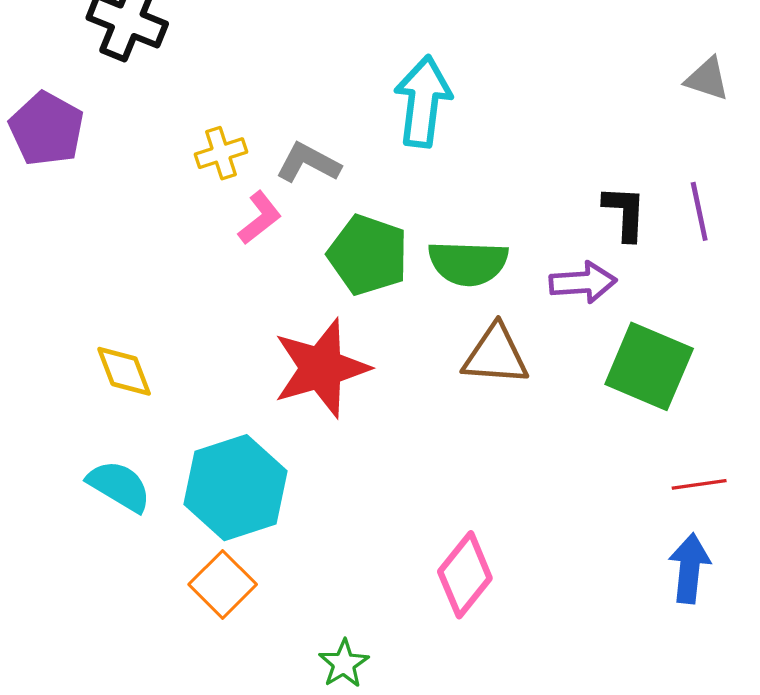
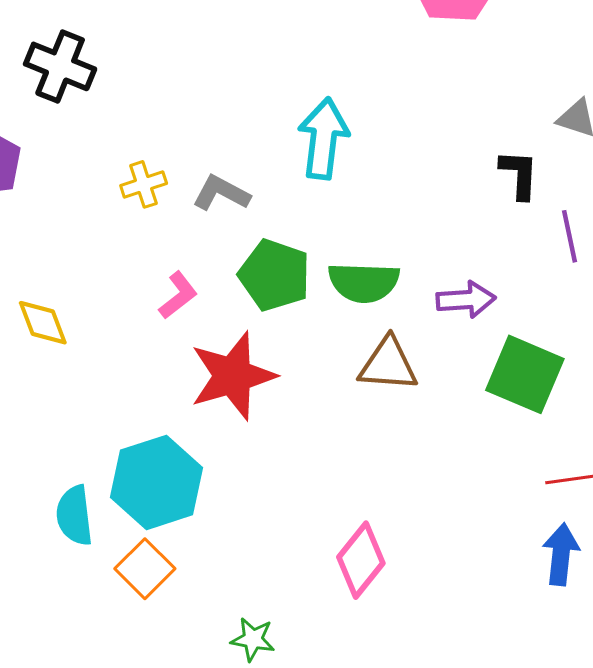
black L-shape: (625, 213) -> (519, 174), moved
pink L-shape: (260, 218) -> (178, 295), moved
yellow diamond: (124, 371) -> (43, 323), moved
cyan semicircle: (119, 486) -> (74, 515), moved, turned -128
green star: (344, 664) -> (253, 639), turned -30

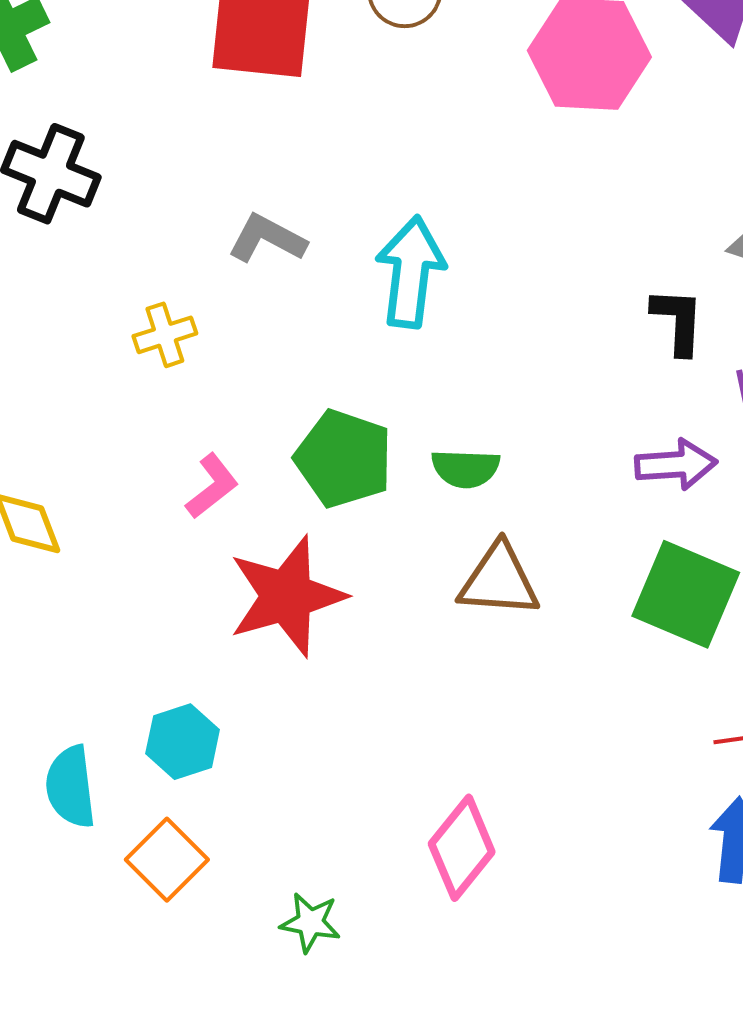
gray L-shape: (221, 193) -> (267, 239), moved
green semicircle: (364, 282) -> (466, 468), size x0.7
purple arrow: (466, 300) -> (676, 465), moved
cyan hexagon: (156, 482) -> (183, 742), size x0.6
green star: (253, 639) -> (310, 922), moved

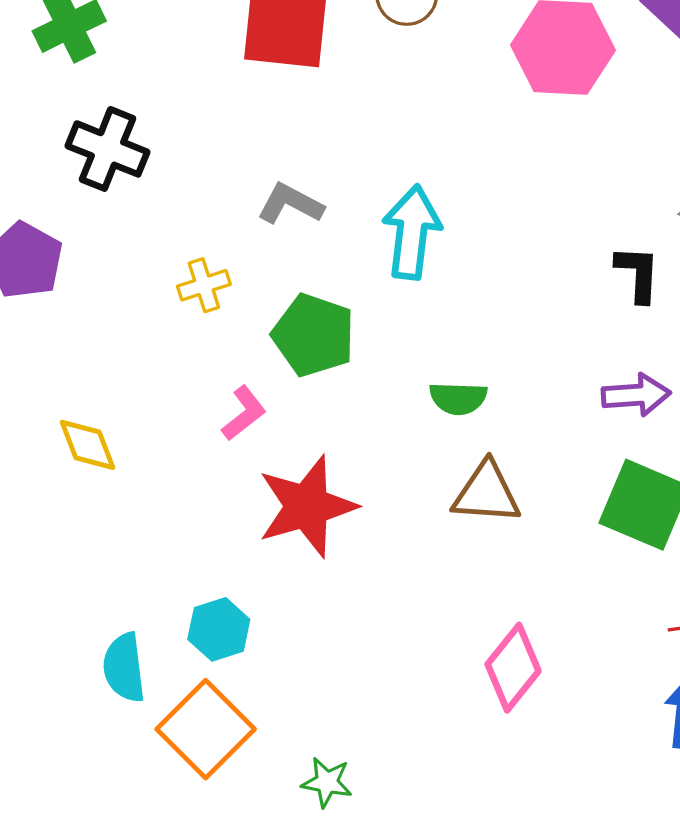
green pentagon: (344, 459) -> (314, 335), moved
pink diamond: (462, 848) -> (513, 668), moved
orange square: (167, 860) -> (206, 729), size x1.4

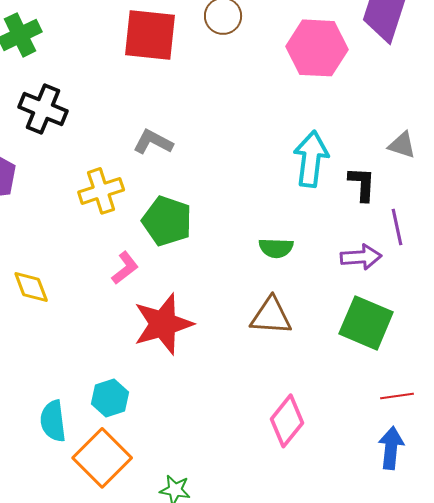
cyan arrow: (412, 232) -> (311, 159), moved
yellow cross: (204, 285) -> (101, 191), size x1.4
green semicircle: (458, 398) -> (276, 248), moved

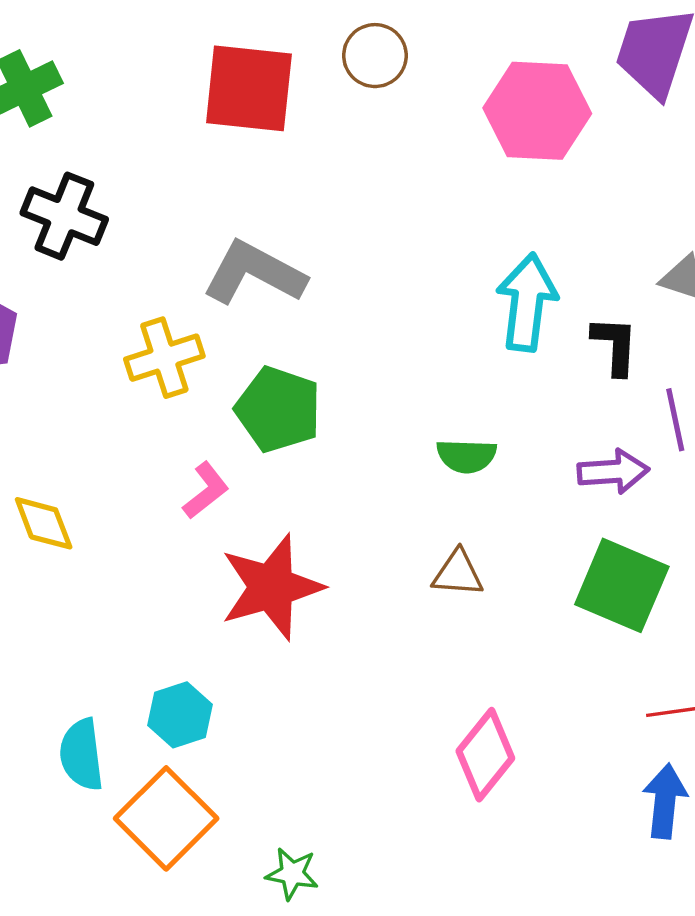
gray L-shape: (153, 142) -> (254, 273), size x1.5
brown triangle: (271, 316) -> (458, 573), size x0.7

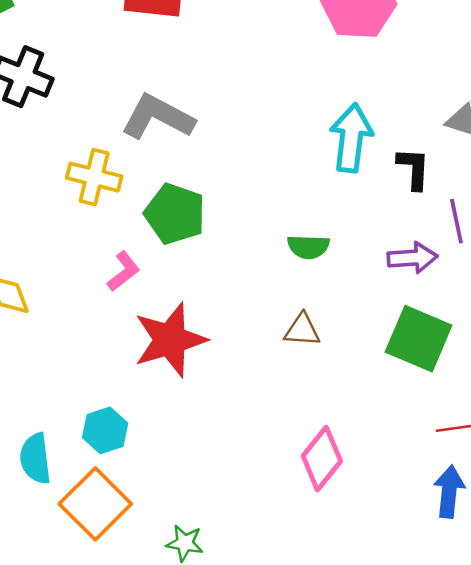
yellow cross: (164, 358) -> (94, 177), turned 32

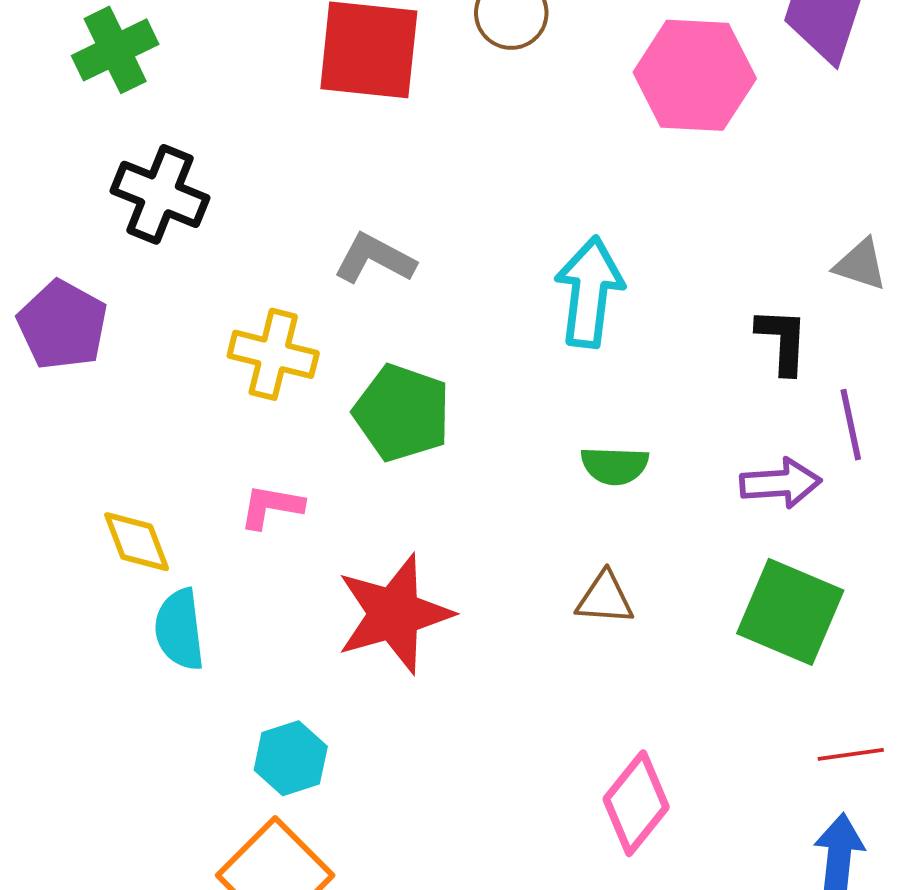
gray L-shape: (158, 117) -> (375, 259), size x0.7
cyan arrow: (351, 138) -> (589, 292), moved
pink L-shape: (124, 271) -> (271, 507), moved, turned -132
cyan semicircle: (35, 459) -> (180, 629), moved

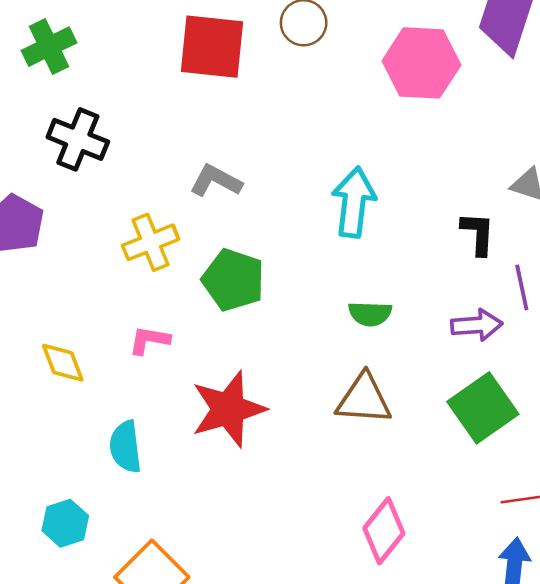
yellow cross: (273, 354) -> (151, 242), turned -36
brown triangle: (605, 598) -> (364, 399), size x1.5
green square: (790, 612) -> (483, 408), turned 32
cyan semicircle: (180, 629) -> (125, 447), moved
cyan hexagon: (291, 758) -> (65, 523), moved

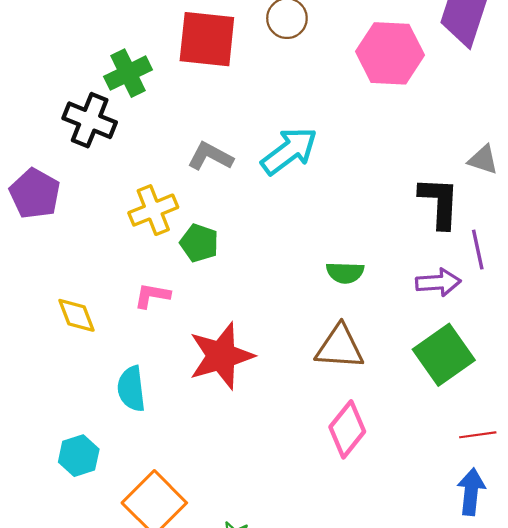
green cross: (49, 47) -> (128, 73), moved
cyan arrow: (354, 202) -> (289, 151), moved, turned 46
black L-shape: (478, 233) -> (439, 202), size x1.4
green pentagon: (233, 280) -> (199, 243), moved, size x0.7
pink diamond: (384, 531) -> (347, 429), moved

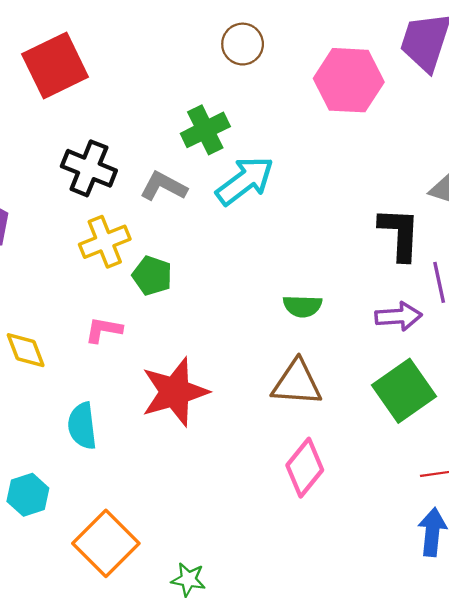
red square: (207, 39) -> (55, 66), moved, turned -32
green cross: (128, 73) -> (205, 130), moved
black cross: (90, 120) -> (89, 168), moved

